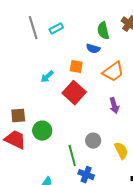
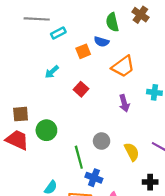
gray line: (33, 28) -> (37, 19), turned -70
cyan rectangle: (56, 29) -> (58, 33), moved
orange square: (76, 67) -> (83, 51), moved, turned -32
red square: (74, 93) -> (81, 89), size x0.6

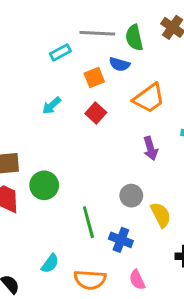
gray line: (37, 19) -> (97, 33), moved
red square: (81, 89) -> (96, 113), moved
gray circle: (102, 141) -> (131, 196), moved
blue cross: (94, 178) -> (121, 240), moved

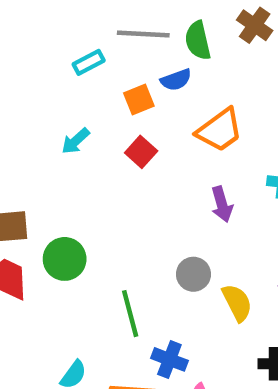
blue semicircle: (119, 64) -> (176, 80), turned -36
blue cross: (121, 240) -> (169, 359), moved

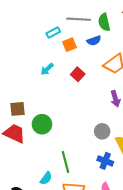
orange square: (139, 99) -> (70, 45), moved
green line: (130, 314) -> (65, 162), moved
blue cross: (169, 359) -> (105, 161), moved

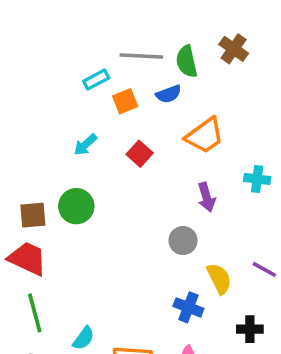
green circle: (42, 124) -> (76, 206), moved
gray circle: (102, 131) -> (183, 241), moved
green line: (65, 162) -> (35, 313), moved

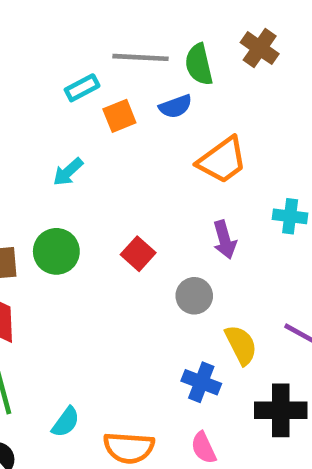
red square: (140, 154) -> (138, 254), moved
black cross: (250, 329) -> (281, 410), size x1.5

